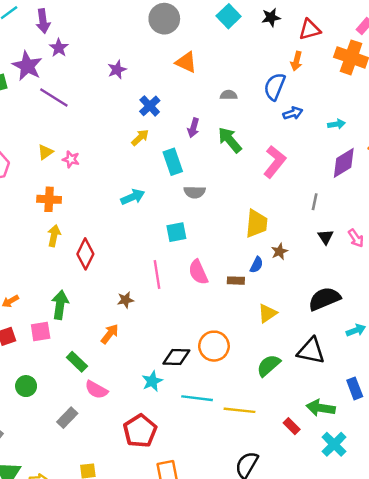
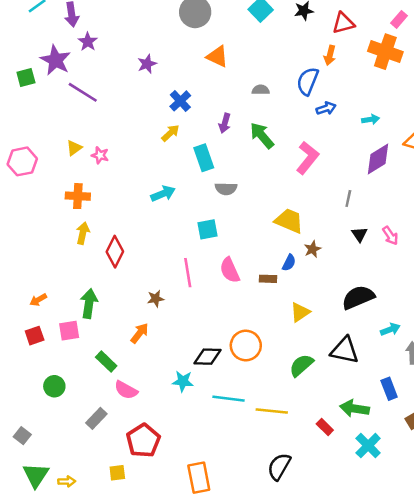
yellow trapezoid: (256, 224) -> (289, 221), turned -72
cyan star: (152, 381) -> (183, 381), turned 30
red pentagon: (140, 431) -> (143, 441), moved

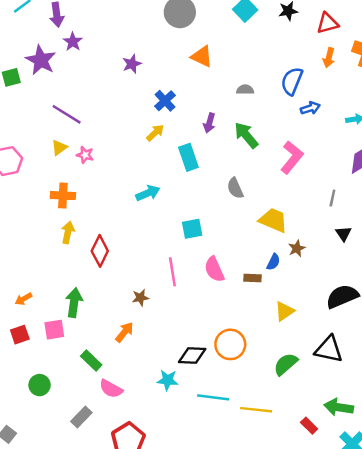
orange arrow: (330, 55) -> (329, 58), moved
purple line: (83, 92) -> (67, 114), moved
gray semicircle: (226, 189) -> (235, 188), moved, turned 65

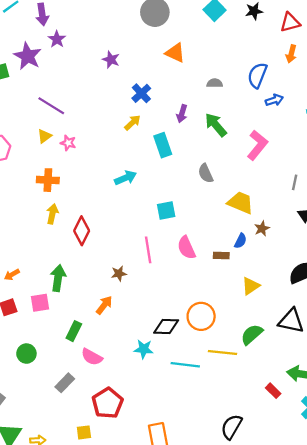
purple star: (132, 64) -> (111, 60), turned -30
green rectangle: (91, 360) -> (74, 331), turned 72
yellow line: (256, 410) -> (222, 352), moved

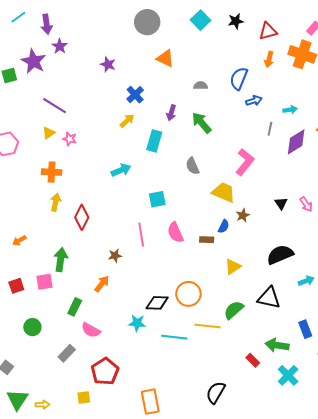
cyan rectangle: (163, 145) -> (154, 141), turned 35
pink L-shape: (257, 145) -> (245, 162), moved
gray line: (295, 182) -> (270, 129), moved
orange arrow: (12, 275) -> (19, 241), moved

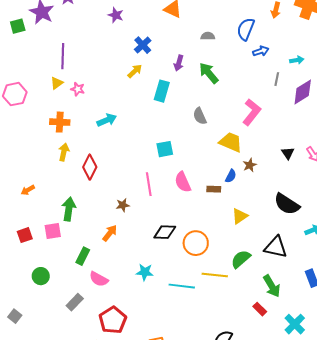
purple line: (55, 106) -> (63, 56), turned 60
cyan arrow: (121, 170) -> (107, 120), moved
black semicircle: (280, 255) -> (287, 204), turned -124
black diamond: (157, 303) -> (165, 232), moved
green arrow: (277, 345) -> (272, 286), moved, turned -130

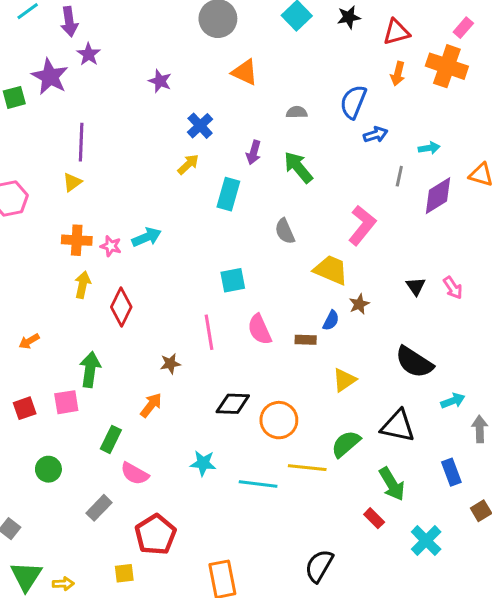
pink star: (78, 89) -> (111, 246), moved

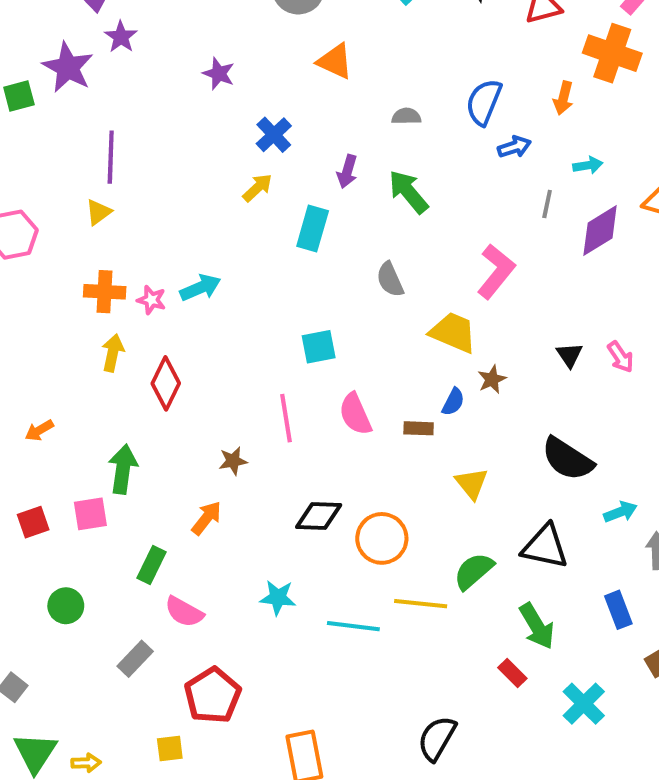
orange arrow: (398, 74) -> (563, 98), moved
yellow triangle: (344, 380) -> (472, 483), turned -35

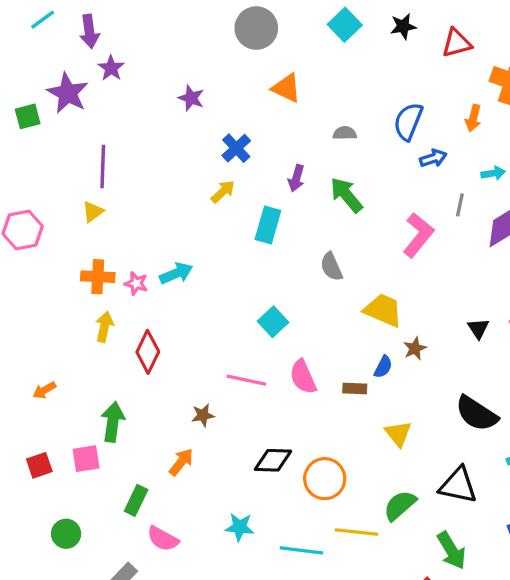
pink L-shape: (496, 271) -> (418, 235), moved
cyan square: (319, 347) -> (273, 322), turned -32
pink line: (286, 418) -> (246, 380), turned -69

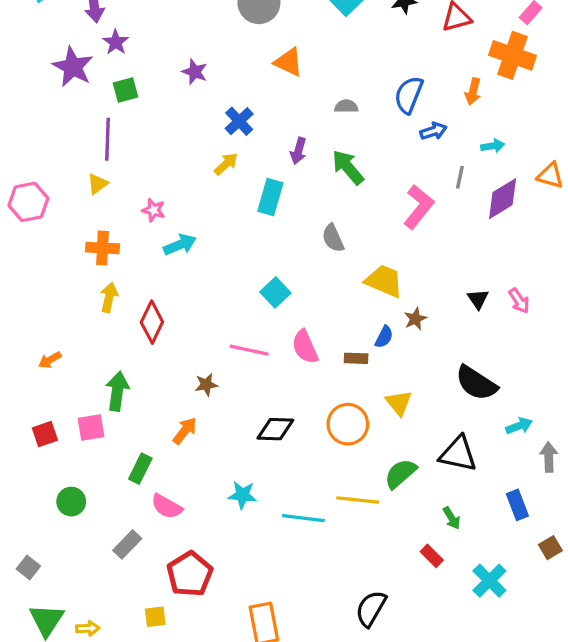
green square: (28, 116) -> (126, 90), moved
pink star: (136, 283) -> (154, 210), moved
orange circle: (325, 479) -> (348, 424), moved
green arrow: (452, 550) -> (452, 518), size x0.6

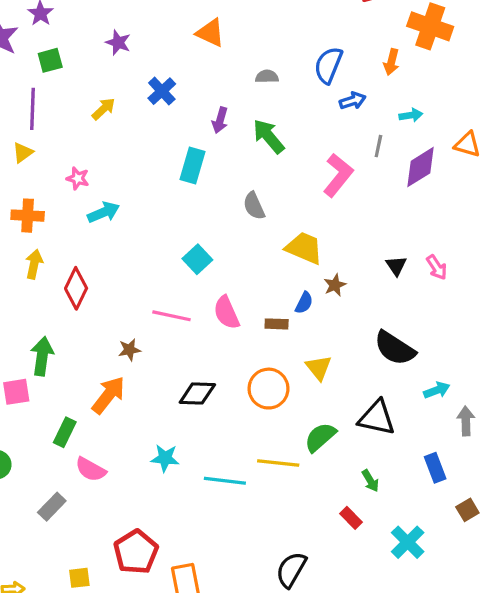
yellow arrow: (226, 164) -> (104, 109), moved
orange arrow: (185, 431) -> (108, 395), size x1.4
red pentagon: (190, 574) -> (136, 552), moved

